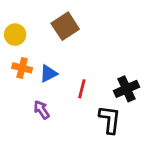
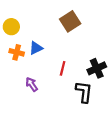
brown square: (65, 26) -> (70, 21), moved
blue triangle: (48, 74) -> (36, 48), moved

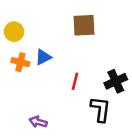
brown square: (70, 21) -> (84, 25), turned 30
purple arrow: (32, 84) -> (38, 122), moved, turned -40

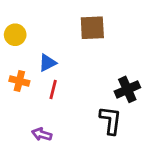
orange cross: (20, 62) -> (19, 81), moved
red line: (75, 81) -> (53, 89), moved

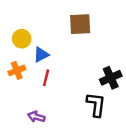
yellow circle: (15, 35) -> (22, 39), moved
orange cross: (19, 81) -> (17, 70), turned -35

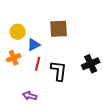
brown square: (80, 24) -> (59, 29), moved
black L-shape: (96, 105) -> (59, 71), moved

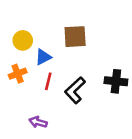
black cross: (91, 64) -> (116, 81), turned 30
black L-shape: (59, 71) -> (75, 90), turned -140

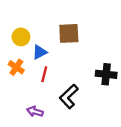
orange cross: (18, 74) -> (16, 67), turned -35
black L-shape: (75, 90) -> (69, 96), moved

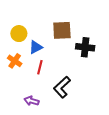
black cross: (106, 74) -> (85, 47), moved

